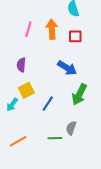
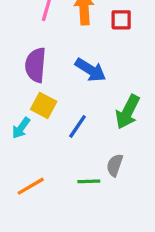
purple semicircle: (21, 65) -> (36, 65), size x1.5
blue arrow: (67, 68) -> (90, 70), moved
yellow square: (26, 90) -> (44, 105), turned -35

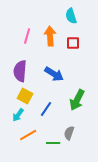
cyan arrow: (21, 128) -> (18, 115), moved
orange line: (31, 186) -> (28, 135), moved

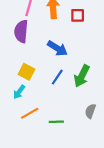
purple semicircle: (20, 71) -> (21, 31), moved
blue line: (46, 109) -> (57, 77), moved
gray semicircle: (69, 133) -> (90, 111), moved

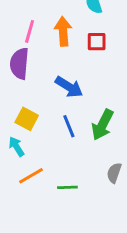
blue line: (57, 77) -> (69, 126), turned -56
cyan arrow: (19, 92) -> (16, 147), turned 112

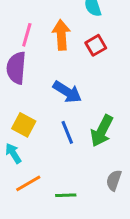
red square: (97, 42) -> (96, 45), turned -30

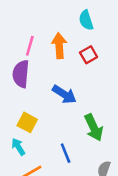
green arrow: (102, 131) -> (94, 128), turned -52
blue line: (67, 132) -> (66, 153), moved

